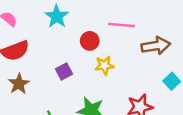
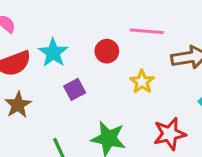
cyan star: (57, 16) -> (53, 53), moved
yellow star: (104, 65) -> (142, 82), moved, turned -30

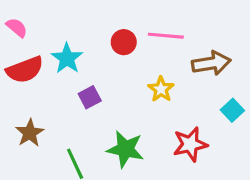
red circle: (107, 51) -> (124, 42), moved
brown star: (18, 105) -> (30, 133), moved

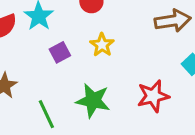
yellow star: (161, 89) -> (102, 45), moved

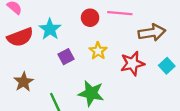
red star: (153, 96) -> (132, 63), moved

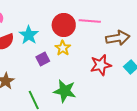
red circle: (90, 18) -> (64, 25), size x1.5
yellow star: (98, 51) -> (63, 48), moved

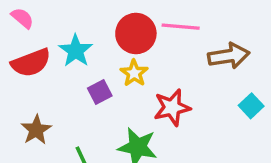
red star: (101, 65) -> (172, 107), moved

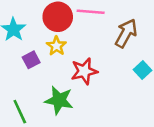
brown arrow: (229, 56) -> (126, 33), turned -52

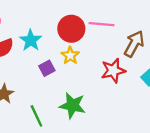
red star: (84, 71) -> (113, 71), moved

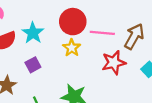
pink line: (102, 24) -> (102, 33), moved
purple square: (47, 68) -> (33, 65), moved

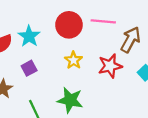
pink line: (102, 33) -> (103, 21), moved
yellow star: (72, 48) -> (74, 60), moved

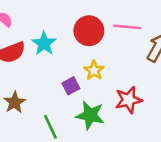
red star: (110, 66) -> (129, 100), moved
purple square: (29, 68) -> (71, 86), moved

